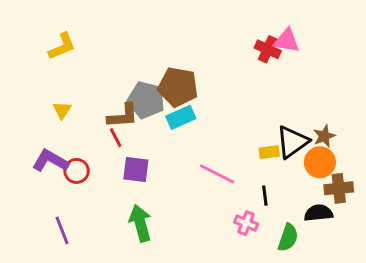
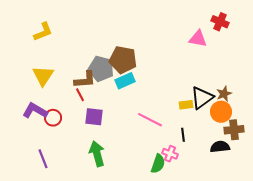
pink triangle: (287, 41) -> (198, 39), moved
red cross: (268, 49) -> (220, 22), moved
yellow triangle: (62, 110) -> (43, 76), size x1.6
green semicircle: (288, 238) -> (158, 164), moved

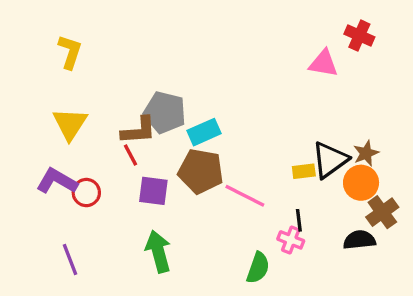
yellow L-shape: (43, 32) -> (70, 52), turned -50
brown pentagon: (123, 60) -> (201, 171), moved
brown cross: (234, 130) -> (382, 212), turned -30
pink cross: (170, 154) -> (291, 240), moved

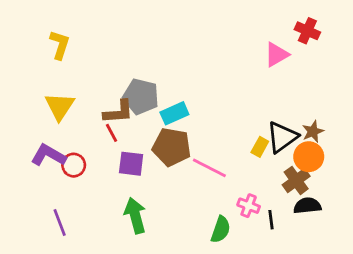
pink triangle: (323, 63) -> (277, 55), turned -40
yellow rectangle: (304, 171) -> (260, 147), turned -54
brown cross: (382, 212) -> (296, 180), moved
black line: (299, 220) -> (271, 220), moved

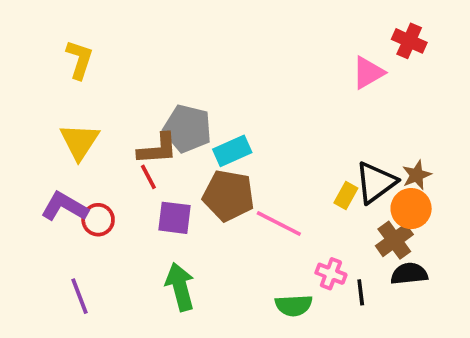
green semicircle: (221, 229) -> (294, 305), turned 68

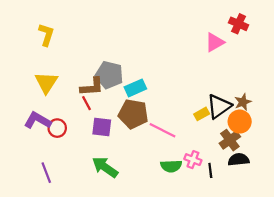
yellow rectangle: (346, 196) -> (202, 114), turned 32
green arrow: (180, 287) -> (105, 167), turned -40
green semicircle: (294, 305) -> (171, 166), moved

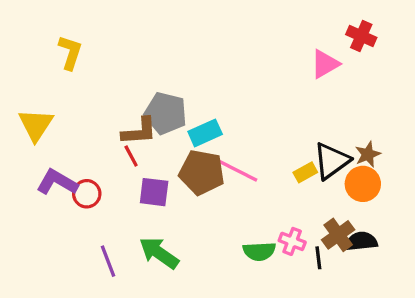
yellow triangle: (46, 82) -> (36, 125), moved
pink line: (163, 130) -> (238, 171), moved
brown cross: (230, 140) -> (338, 235), moved
purple line: (46, 173) -> (108, 261), moved

